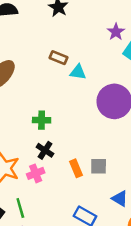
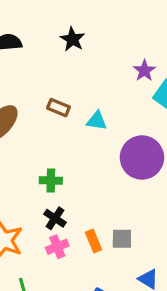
brown rectangle: (59, 58) -> (58, 108), moved
pink cross: (36, 173) -> (57, 247), moved

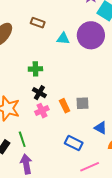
cyan triangle: (97, 121) -> (63, 39), moved
purple circle: (142, 158) -> (91, 35), moved

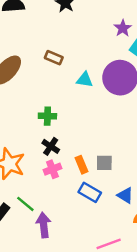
green line: (22, 139) -> (25, 204), turned -35
blue rectangle: (74, 143) -> (90, 192), moved
purple arrow: (26, 164) -> (44, 225), moved

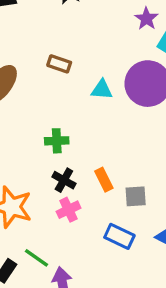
orange rectangle: (82, 165) -> (104, 180), moved

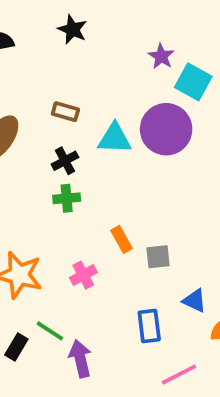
cyan triangle: (102, 90) -> (115, 139), size x1.4
black cross: (64, 180) -> (65, 161), moved, turned 35
blue rectangle: (119, 236) -> (149, 326), moved, turned 60

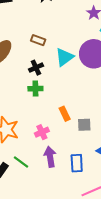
cyan triangle: (115, 139) -> (65, 57), turned -42
purple arrow: (80, 359) -> (50, 157), moved

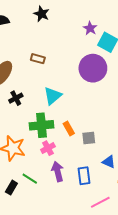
cyan triangle: (65, 57) -> (53, 96), moved
black cross: (36, 68) -> (16, 98), moved
green cross: (35, 89) -> (41, 125), moved, size x1.6

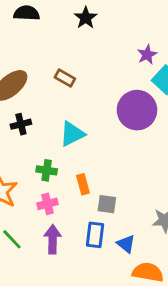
green cross: (41, 125) -> (47, 170), size x0.6
blue rectangle: (84, 176) -> (95, 235), moved

